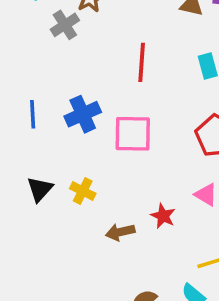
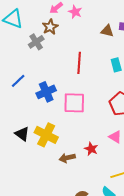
blue line: (33, 114) -> (18, 81), moved, turned 49
black triangle: (40, 189) -> (22, 134), turned -35
yellow cross: (83, 191) -> (46, 135), size x1.6

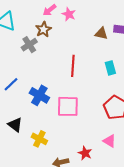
blue cross: (46, 92) -> (39, 95), turned -36
black triangle: (22, 134) -> (15, 125), moved
yellow cross: (46, 135) -> (39, 139), size x0.7

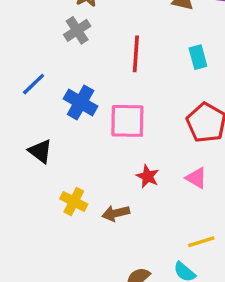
gray cross: (29, 45) -> (77, 30), moved
yellow cross: (39, 139) -> (74, 201), moved
red star: (85, 153) -> (148, 176), moved

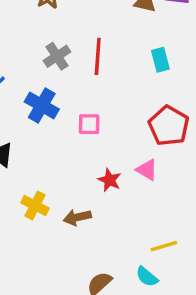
gray cross: (77, 30) -> (57, 56), moved
pink square: (127, 121) -> (89, 124), size x0.6
pink triangle: (196, 178) -> (147, 170), moved

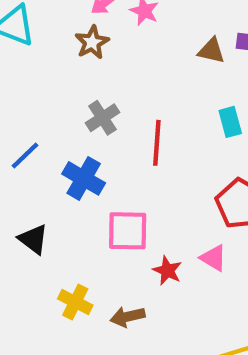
red line: (98, 56) -> (157, 143), moved
pink square: (89, 124) -> (128, 231), moved, size x1.5

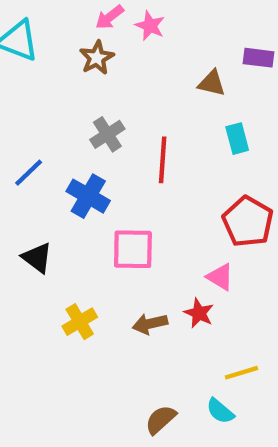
brown triangle: (211, 51) -> (212, 83), moved
red star: (167, 271) -> (199, 313), moved
yellow cross: (75, 302) -> (80, 322), turned 32
brown arrow: (128, 317) -> (150, 324), moved

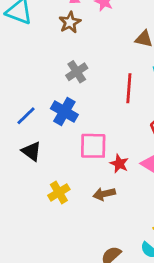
red line: (163, 160) -> (129, 88), moved
blue line: (29, 173) -> (26, 116), moved
red star: (199, 313) -> (119, 164), moved

